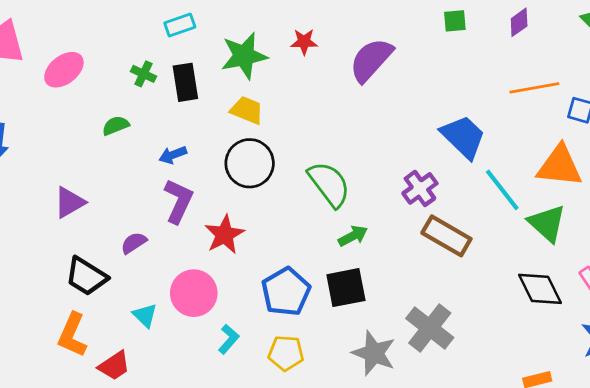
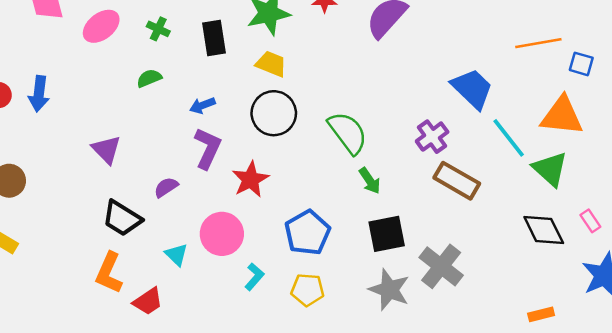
green cross: (144, 74) -> (158, 29), moved
purple triangle: (70, 202) -> (106, 150), turned -44
green arrow: (353, 236) -> (370, 181), turned 84
black square: (346, 288) -> (387, 234), moved

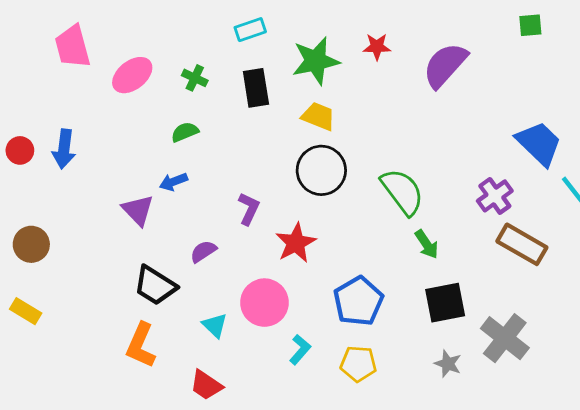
blue arrow: (202, 105) -> (173, 182), moved
purple L-shape: (208, 148) -> (249, 209), size x0.7
gray star: (389, 290) -> (448, 364), size x0.6
red trapezoid: (148, 301) -> (206, 385), moved, turned 68

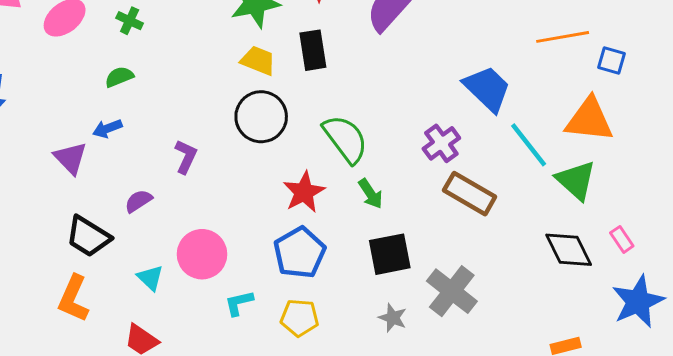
black rectangle: (256, 88) -> (313, 50), moved
red star: (296, 243) -> (304, 192), moved
cyan L-shape: (300, 350) -> (239, 303), turned -144

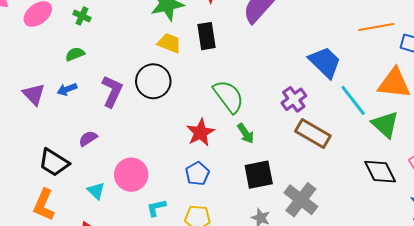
black circle: (261, 117) -> (153, 81), moved
purple L-shape: (186, 157) -> (112, 91), moved, size x1.4
purple triangle: (70, 158) -> (34, 94), moved
blue pentagon: (300, 253) -> (197, 174), size x0.7

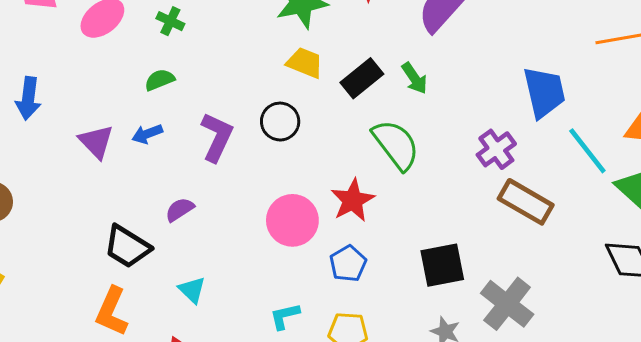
black rectangle: (206, 36) -> (362, 78), moved, turned 60
blue trapezoid: (325, 62) -> (544, 92), turned 33
black circle: (153, 81) -> (280, 122), size x0.7
green arrow: (246, 133) -> (414, 78), moved
pink circle: (131, 175) -> (292, 220), moved

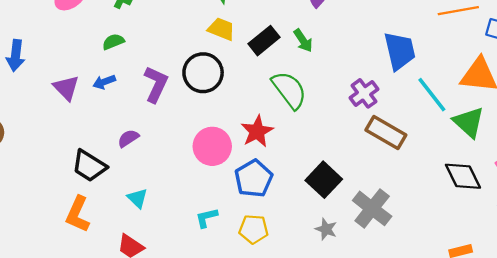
black circle: (280, 122) -> (203, 73), size x1.4
blue pentagon: (348, 264) -> (254, 179), size x1.4
black square: (442, 265) -> (324, 180), turned -36

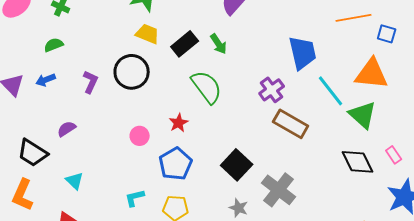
purple L-shape: (156, 84) -> (91, 82), size x0.7
red star: (257, 131) -> (179, 123), size x0.7
pink circle: (212, 146) -> (140, 136), size x0.6

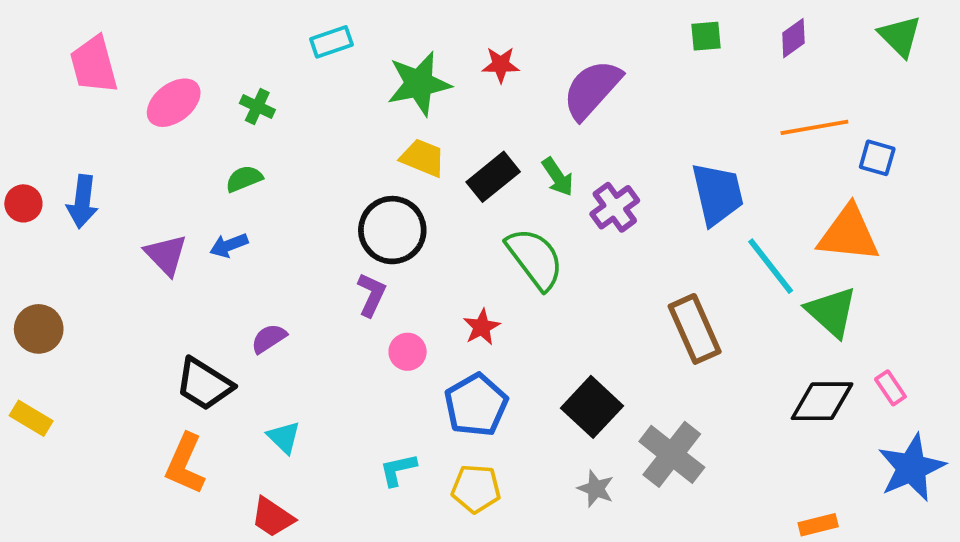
purple L-shape: (91, 82) -> (371, 295), moved
purple cross: (272, 90) -> (615, 207), moved
brown rectangle: (291, 124) -> (695, 329), turned 36
black diamond: (358, 162) -> (822, 401), turned -64

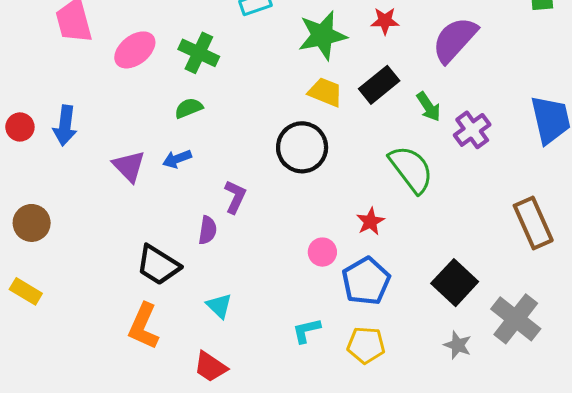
green cross: (257, 106) -> (199, 53), size x1.5
black rectangle: (493, 177) -> (379, 85), moved
purple L-shape: (371, 295) -> (235, 197), moved
purple semicircle: (269, 338) -> (208, 230), turned 132
pink circle: (408, 352) -> (322, 252), moved

